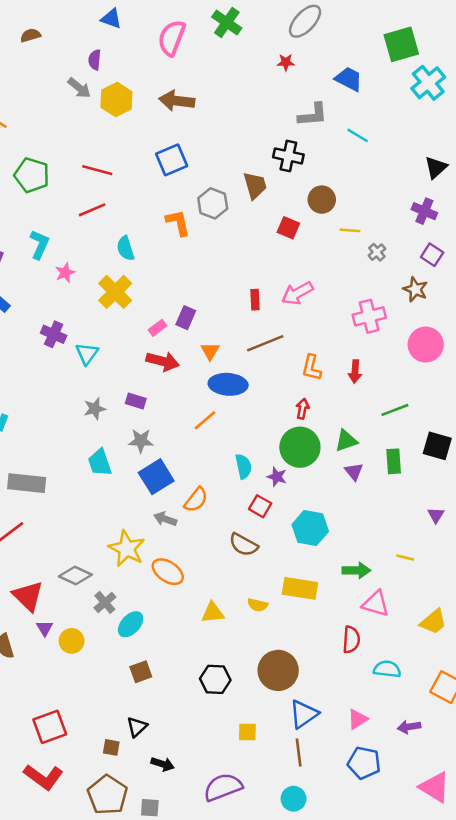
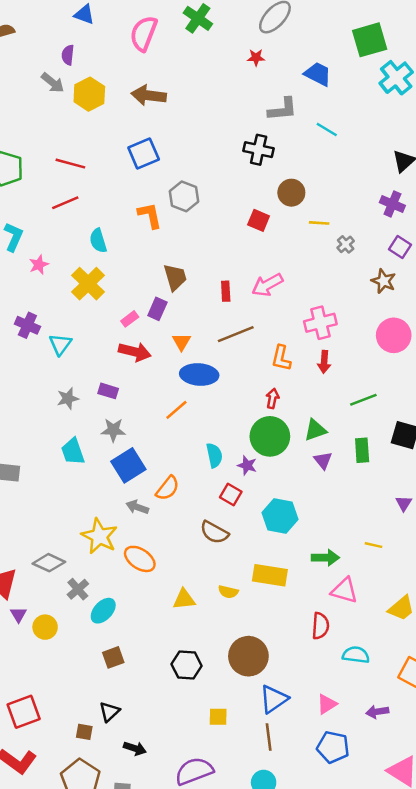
brown trapezoid: (255, 185) -> (175, 277), moved
pink cross: (369, 316) -> (320, 323), moved

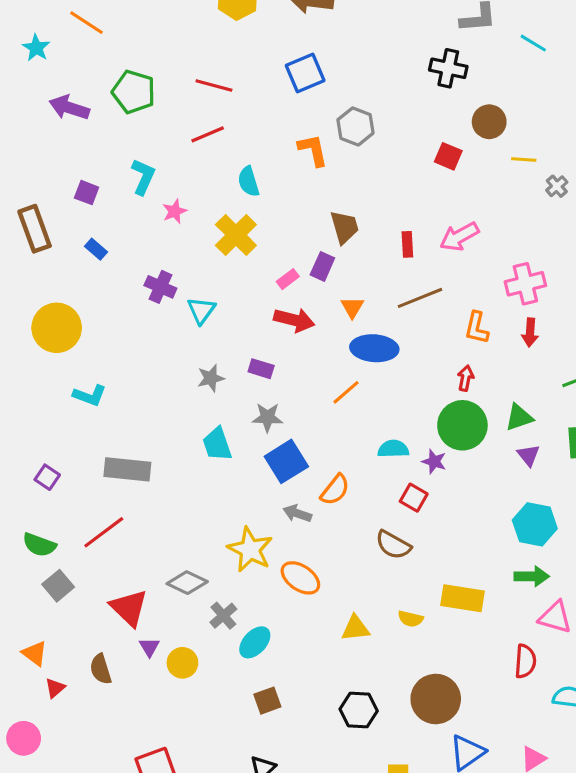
cyan semicircle: (214, 455) -> (393, 449), turned -80
cyan hexagon: (280, 516) -> (535, 524), moved

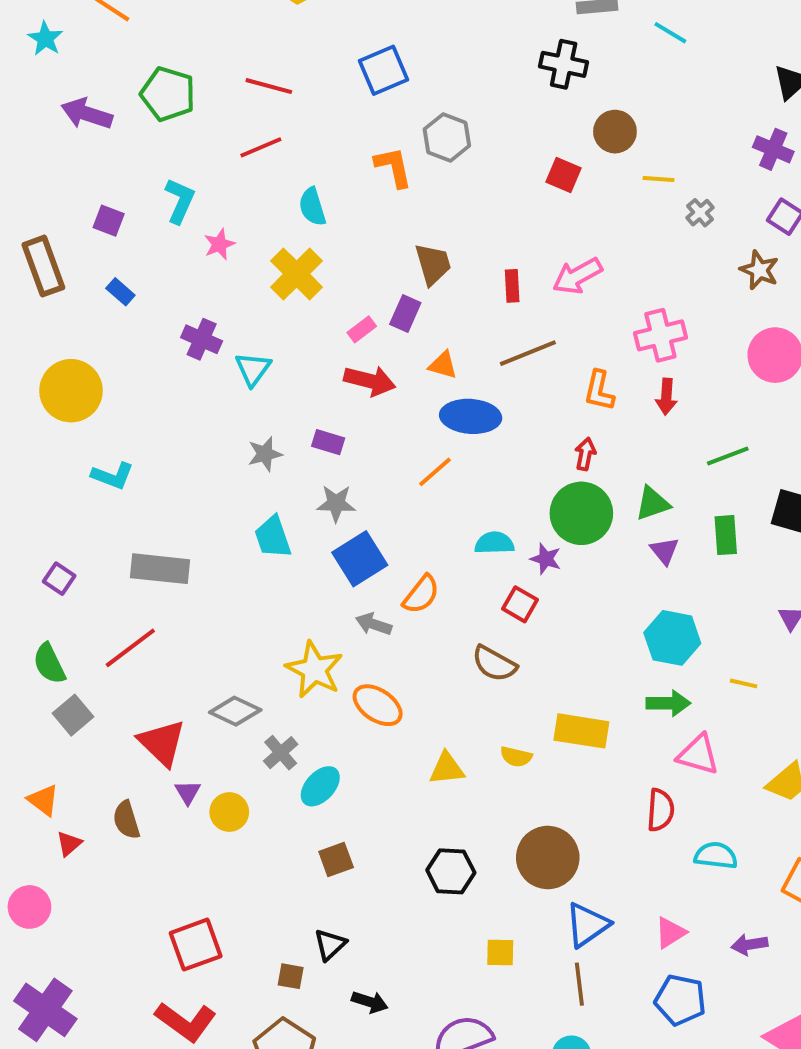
orange triangle: (352, 307) -> (443, 365), turned -45
green semicircle: (39, 545) -> (49, 664), turned 44

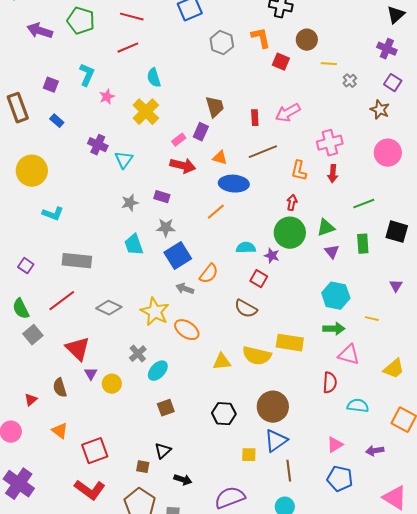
orange L-shape: (393, 167) -> (261, 38), moved
gray diamond: (235, 711) -> (109, 308), moved
yellow semicircle: (516, 757) -> (257, 356), size x1.8
orange triangle: (43, 800) -> (60, 431), moved
blue triangle: (587, 925) -> (276, 441), moved

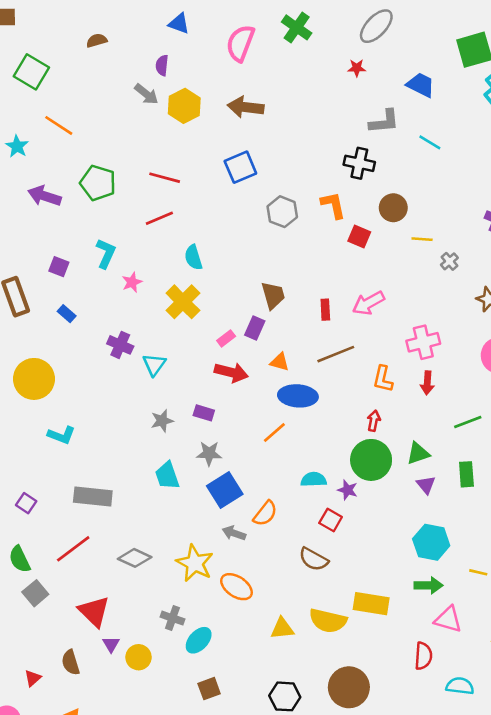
gray cross: (138, 354) -> (172, 618), turned -30

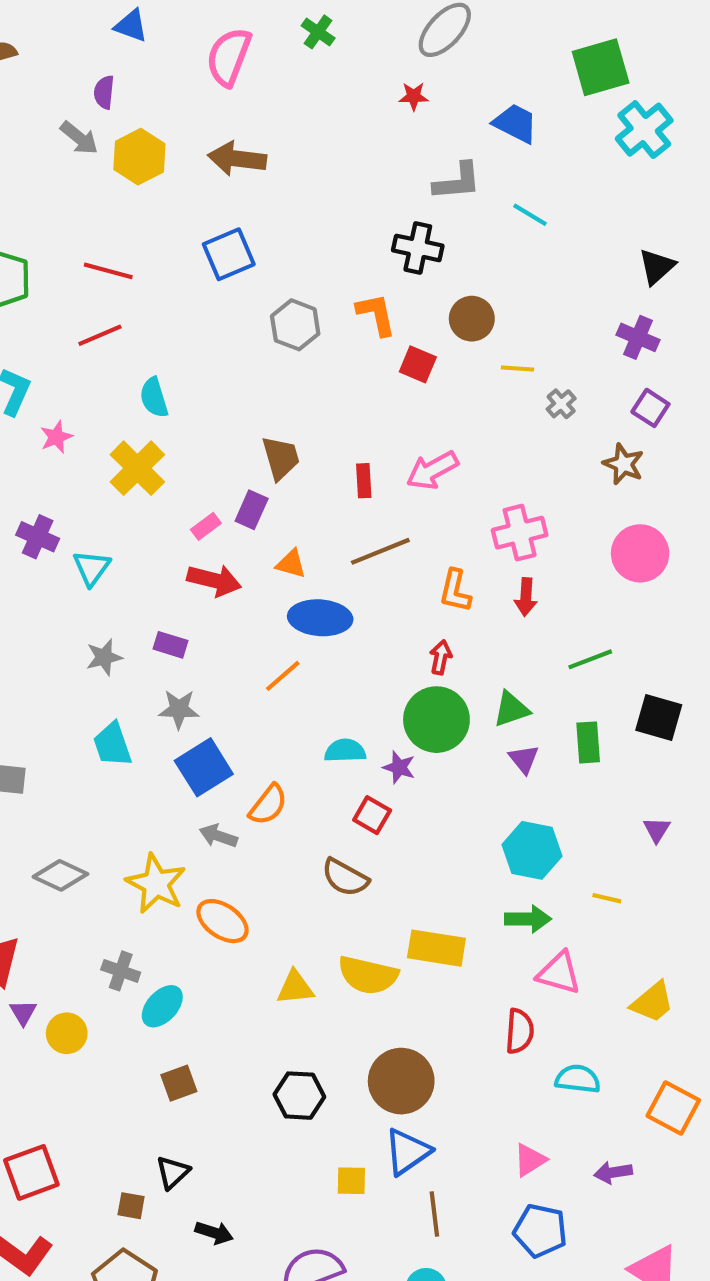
green cross: (297, 27) -> (318, 32), size x0.7

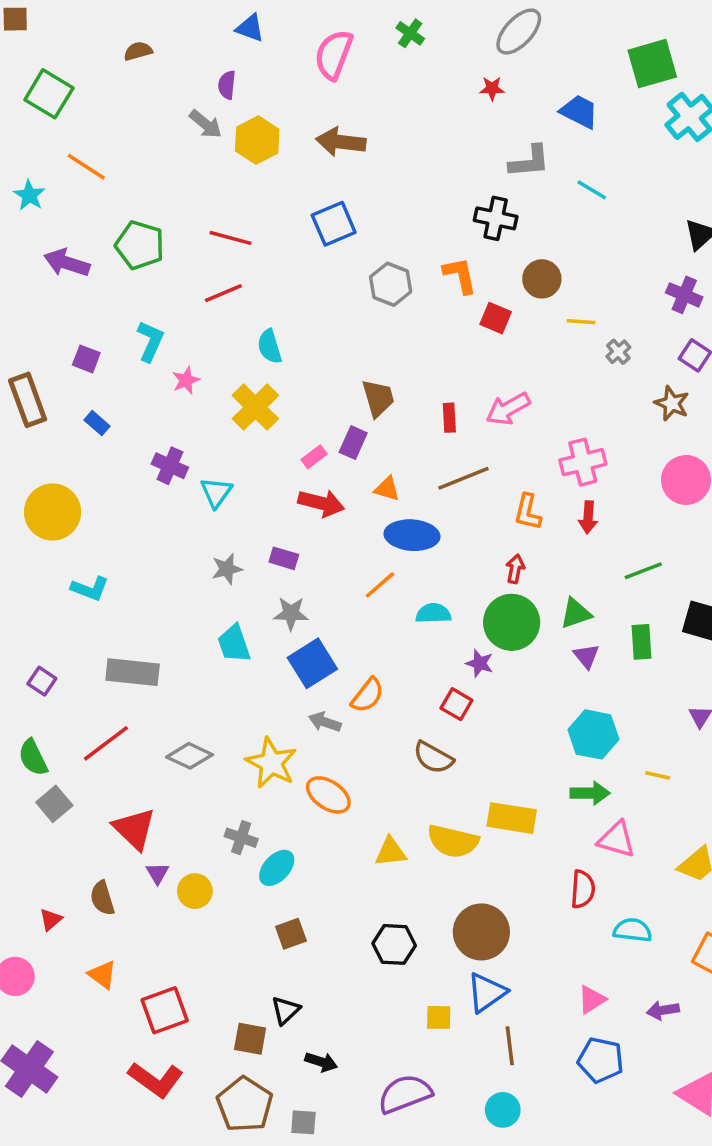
cyan semicircle: (345, 751) -> (433, 613), moved
brown square: (131, 1206) -> (250, 1039), size x1.4

